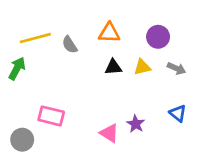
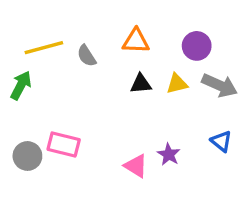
gray arrow: (177, 68) -> (220, 85), size x1.5
gray circle: (22, 140) -> (27, 156), moved

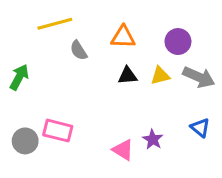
yellow line: (44, 48) -> (55, 24), moved

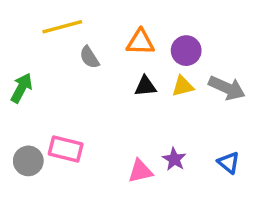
purple circle: (178, 42) -> (186, 51), moved
blue triangle: (200, 128) -> (229, 163), moved
pink triangle: (123, 150) -> (140, 171), turned -45

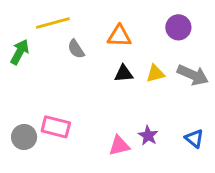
purple circle: (186, 51) -> (178, 27), moved
green arrow: (21, 88) -> (20, 52), moved

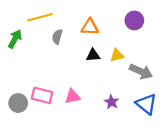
gray semicircle: (76, 49) -> (57, 37), turned 48
gray arrow: (193, 75) -> (141, 72), moved
blue triangle: (194, 138) -> (146, 104), size x1.5
pink triangle: (119, 146) -> (72, 96), moved

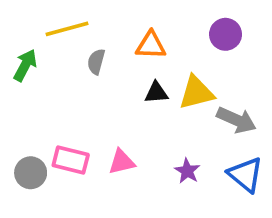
yellow triangle: (117, 55) -> (196, 93), size x1.5

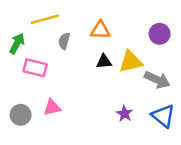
purple circle: (226, 34) -> (160, 34), moved
pink rectangle: (71, 160) -> (35, 68), moved
pink triangle: (122, 162) -> (52, 108), moved

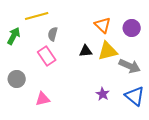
orange triangle: (100, 30) -> (103, 25), moved, turned 42
pink rectangle: (35, 68) -> (47, 56), moved, turned 42
pink triangle: (52, 108) -> (43, 99), moved
gray circle: (21, 115) -> (17, 79), moved

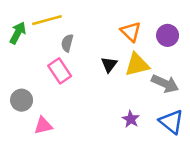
green arrow: (14, 36) -> (18, 33), moved
black triangle: (86, 51) -> (109, 65), turned -48
pink triangle: (43, 99) -> (43, 126), moved

